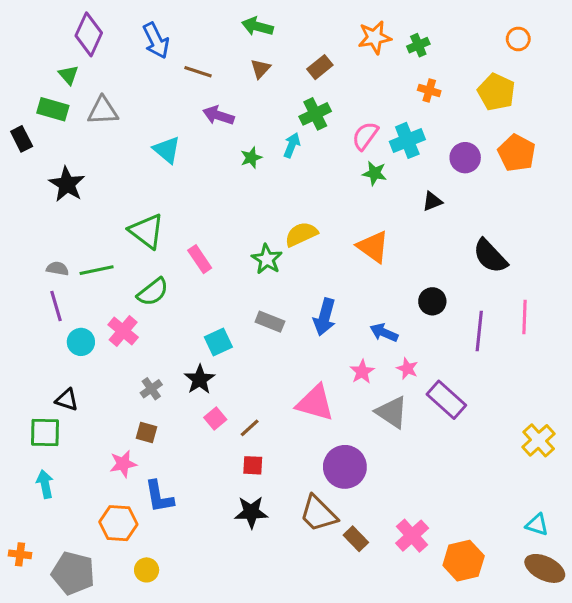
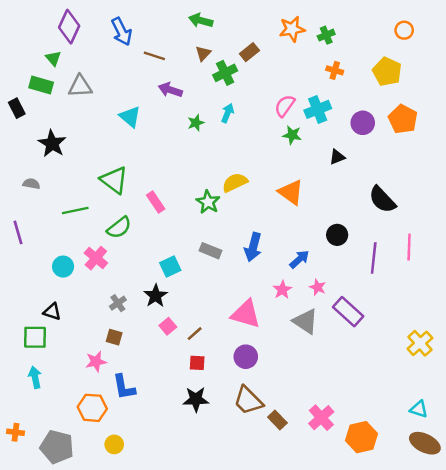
green cross: (315, 114) -> (225, 73), moved
gray semicircle: (58, 269) -> (31, 184), moved
purple line: (56, 306) -> (18, 232), moved
blue arrow: (384, 333) -> (299, 259), turned 115
purple circle: (345, 467) -> (246, 357), moved, size x0.7

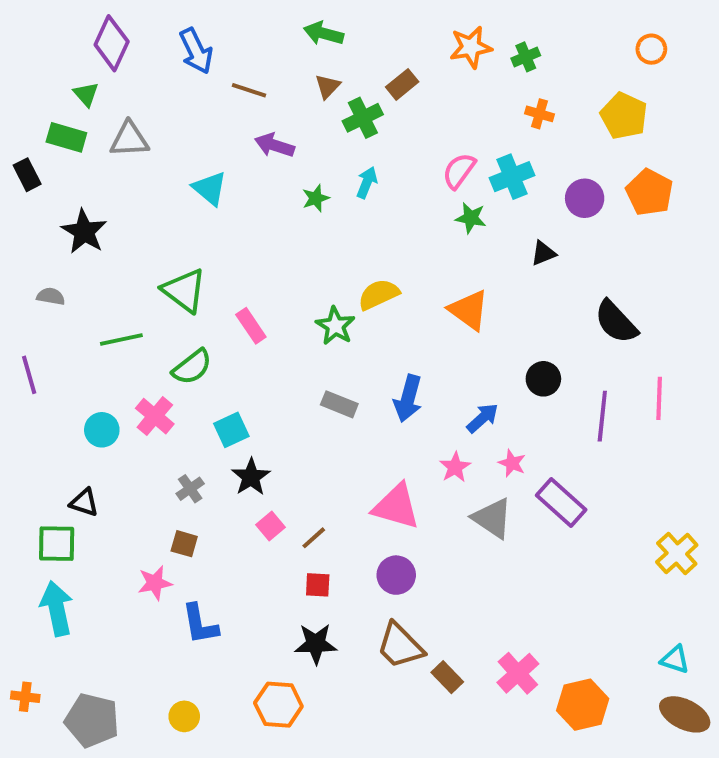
cyan square: (170, 267) -> (231, 430), moved
cyan arrow: (35, 377) -> (57, 608), size x1.5
orange hexagon: (92, 408) -> (278, 705), moved

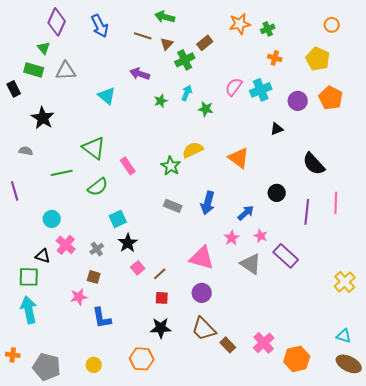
brown line: (249, 90) -> (143, 36), moved
green star: (471, 218) -> (206, 109), moved
pink cross: (155, 416) -> (66, 245), moved

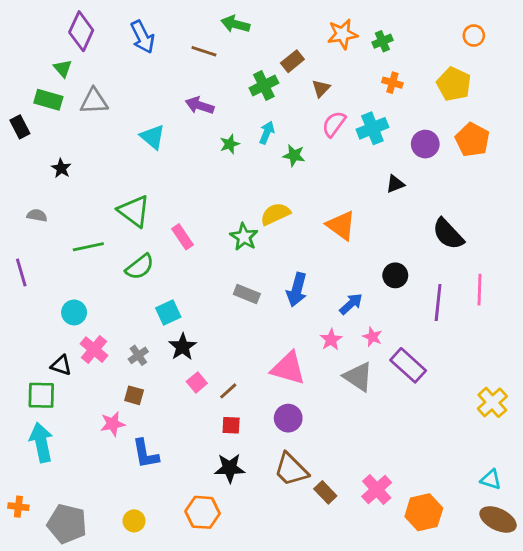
brown triangle: (167, 44) -> (321, 88), moved
black star: (43, 118) -> (61, 168), size x0.6

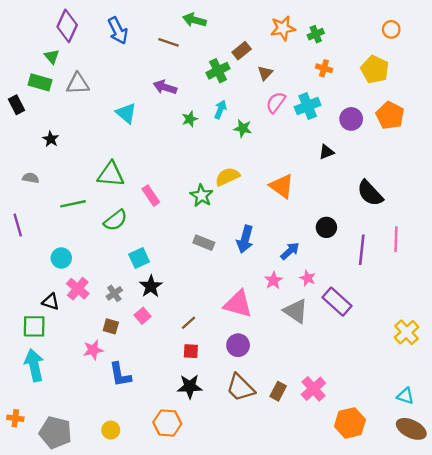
green triangle: (134, 211) -> (111, 174), turned -32
pink square: (197, 382) -> (143, 316), moved
pink cross: (377, 489) -> (313, 389), moved
brown rectangle: (325, 492) -> (278, 391), moved, turned 72

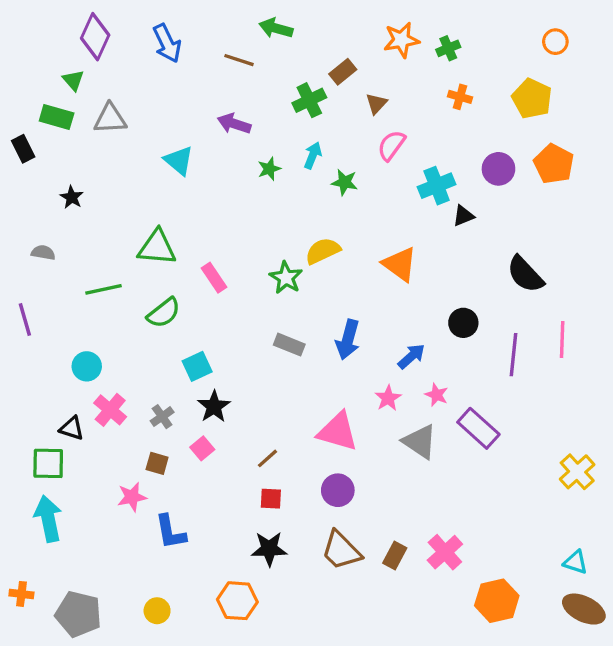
cyan cross: (308, 106) -> (437, 186), moved

